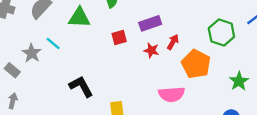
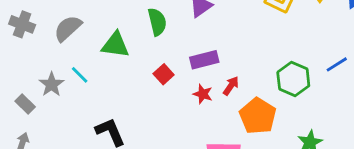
red square: (119, 37) -> (164, 74), turned -32

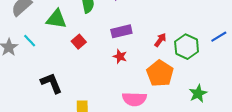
red square: (164, 74) -> (79, 42), moved
red arrow: (231, 86) -> (160, 40), moved

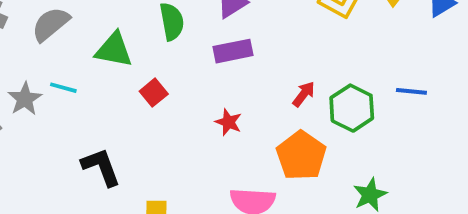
purple rectangle: (121, 31) -> (233, 51), moved
blue line: (219, 37) -> (411, 91), turned 35
cyan line: (30, 41) -> (63, 88), turned -32

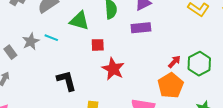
red square: (154, 93) -> (98, 45), turned 32
red arrow: (304, 94) -> (174, 62), moved
red star: (228, 122) -> (113, 69), moved, size x1.6

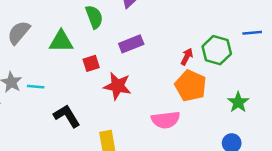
purple rectangle: (141, 28) -> (131, 44), moved
cyan line: (51, 38) -> (36, 87), moved

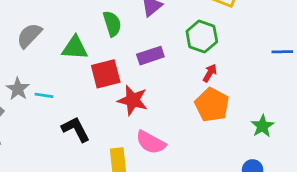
green hexagon: (217, 50) -> (202, 37), moved
red square: (91, 63) -> (106, 74), size x1.6
pink semicircle: (166, 120) -> (151, 142), moved, turned 32

